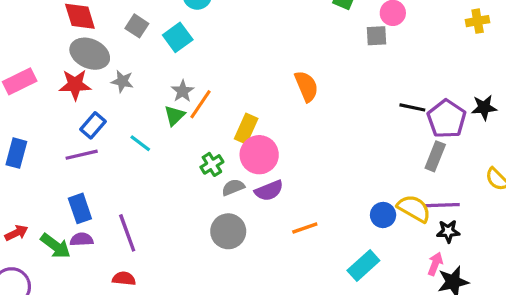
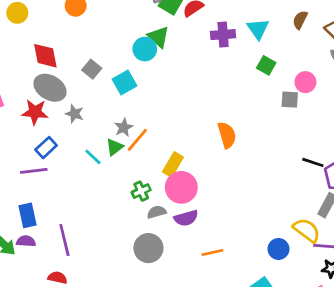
cyan line: (140, 143) -> (93, 157), moved
yellow semicircle: (414, 208) -> (307, 230), moved

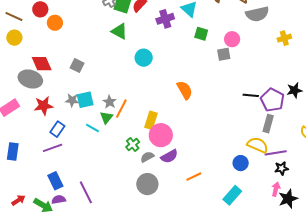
cyan circle: (145, 49) -> (144, 58), moved
cyan square: (125, 82) -> (85, 100), moved, turned 30
gray ellipse: (50, 88) -> (30, 79), moved

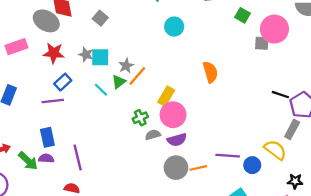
pink circle: (232, 39) -> (274, 29), size x1.6
purple line: (276, 153) -> (228, 156), moved
gray circle: (147, 184) -> (176, 168), moved

